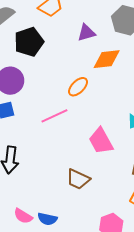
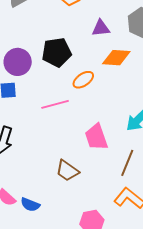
black pentagon: (29, 42) -> (57, 52), moved

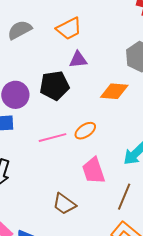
purple triangle: (101, 28) -> (78, 60), moved
orange ellipse: (83, 80) -> (85, 131), moved

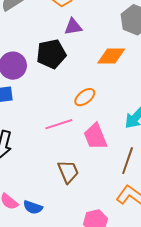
pink line: (52, 138) -> (59, 124), moved
brown trapezoid: (64, 204) -> (68, 172), turned -145

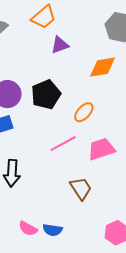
black pentagon: (51, 54) -> (46, 94), moved
pink trapezoid: (95, 136) -> (101, 149), turned 104

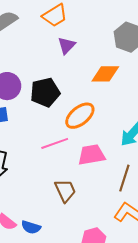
purple triangle: (60, 45) -> (67, 46), turned -36
orange ellipse: (84, 112) -> (80, 116), size x1.4

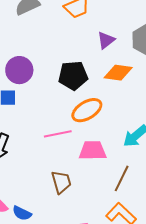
purple triangle: (67, 46) -> (106, 40), moved
black pentagon: (45, 92) -> (73, 76), moved

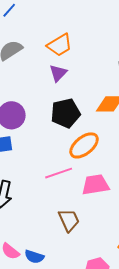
purple triangle: (106, 40) -> (58, 73), moved

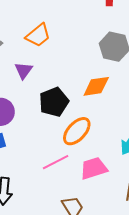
purple triangle: (58, 73) -> (24, 71), moved

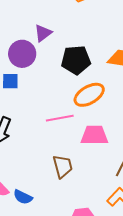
purple triangle: (24, 71) -> (43, 33), moved

